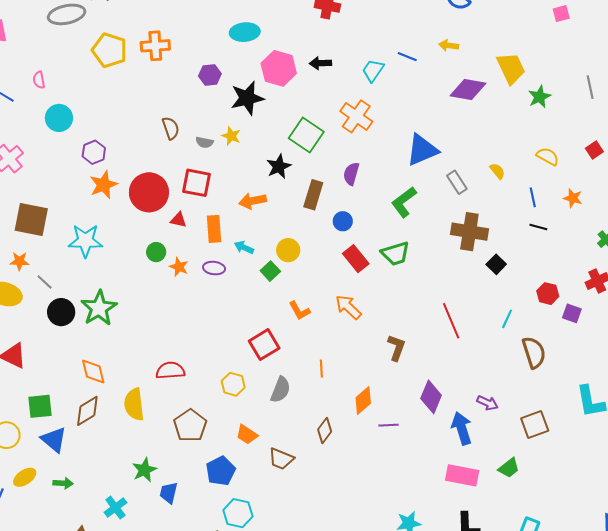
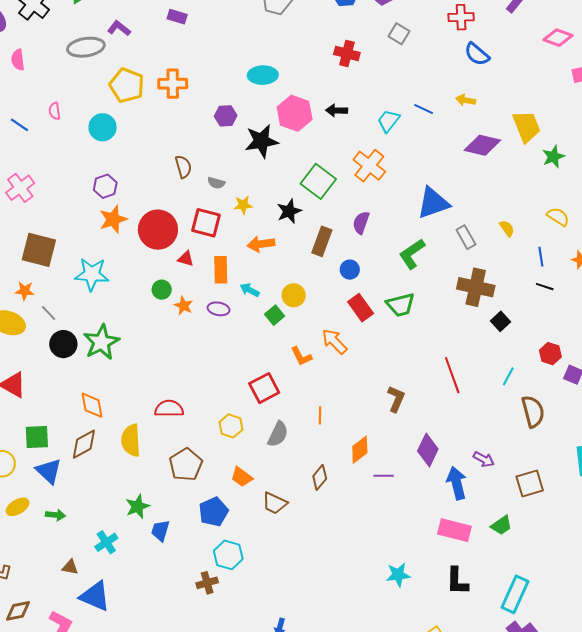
cyan circle: (59, 118) -> (103, 127), moved
yellow star: (231, 136) -> (243, 205), moved, turned -30
orange arrow: (348, 307) -> (334, 341), moved

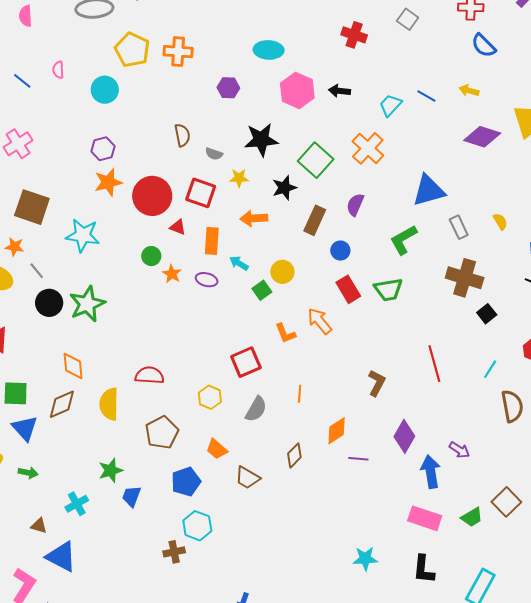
black star: (261, 141) -> (261, 140), moved
brown square: (530, 483) -> (506, 502), moved, turned -32

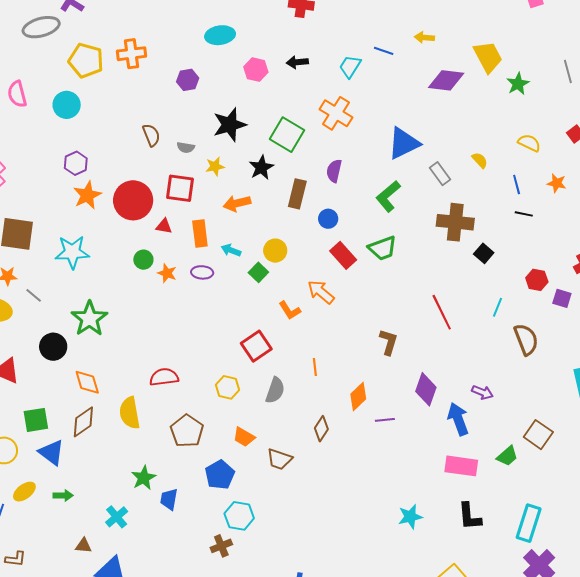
pink semicircle: (58, 70) -> (17, 94), size x1.5
pink hexagon: (297, 90) -> (256, 70), size x0.7
black circle: (49, 303) -> (53, 347), moved

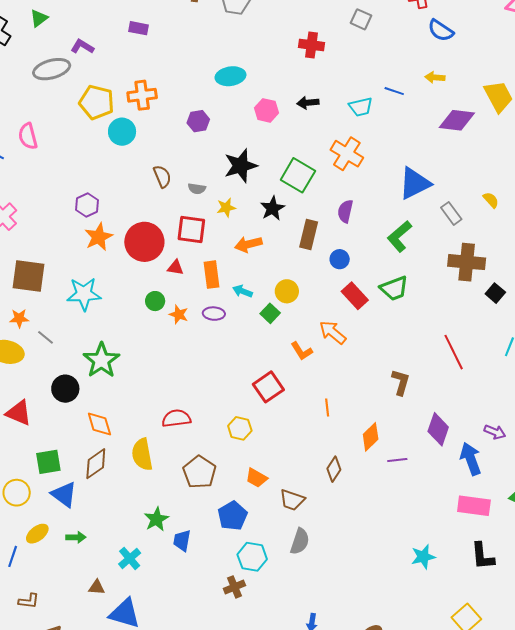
cyan trapezoid: (350, 67) -> (361, 107), turned -135
cyan circle: (67, 105) -> (122, 132), moved
gray semicircle: (275, 390) -> (300, 541), moved

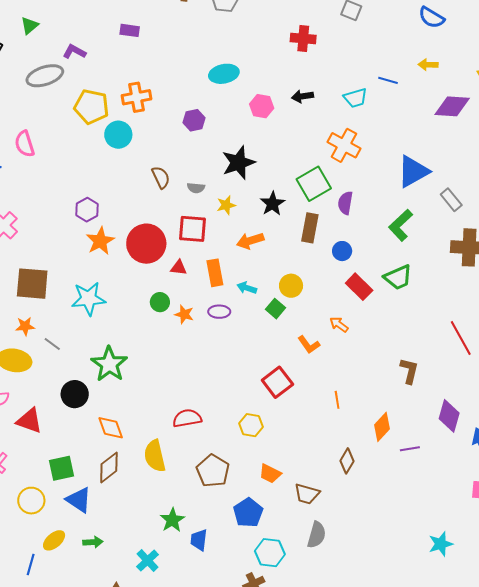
green square: (298, 175) -> (314, 184), moved, turned 32
orange arrow: (333, 332) -> (339, 324), size x0.7

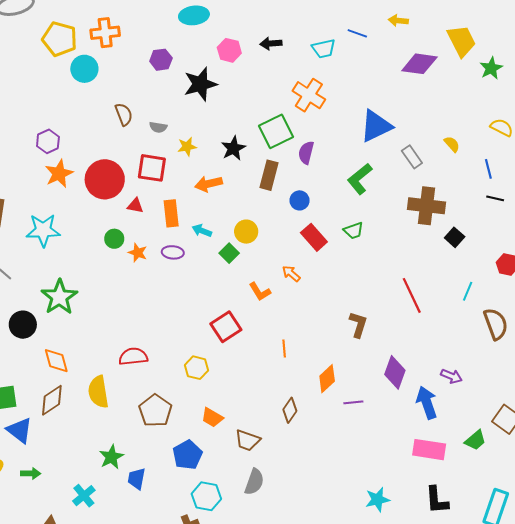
black star: (238, 163) -> (200, 84), moved
green trapezoid: (398, 277) -> (354, 231), size x0.7

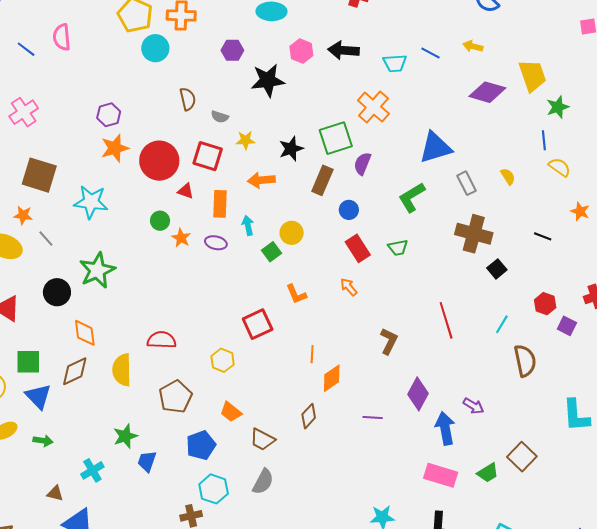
black arrow: (271, 43) -> (343, 50), size x1.4
blue line: (488, 169) -> (544, 140), moved
cyan arrow: (202, 231) -> (248, 225), turned 48
orange arrow: (291, 274) -> (349, 287), moved
orange diamond: (327, 379) -> (332, 378), moved

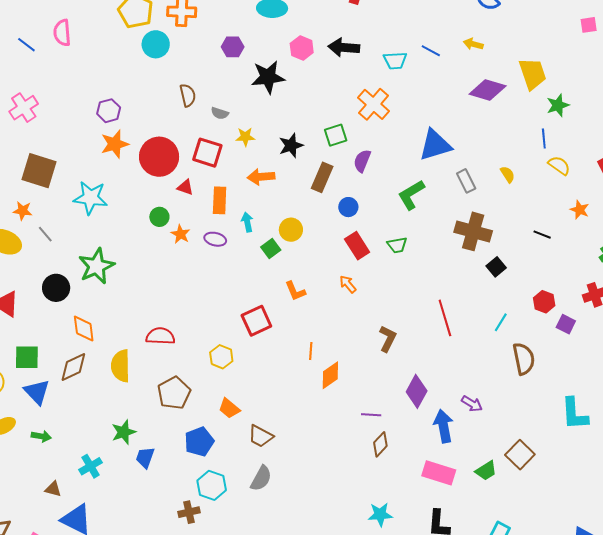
green square: (336, 138) -> (336, 135), size x0.7
brown diamond: (309, 416) -> (380, 444), moved

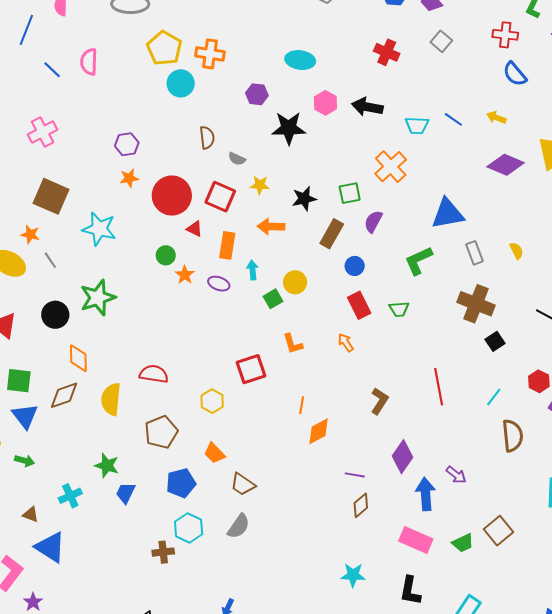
orange star: (115, 144) -> (129, 178), size x0.7
green star: (124, 432) -> (107, 465), turned 30

